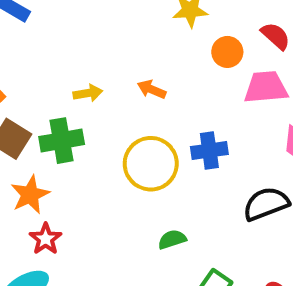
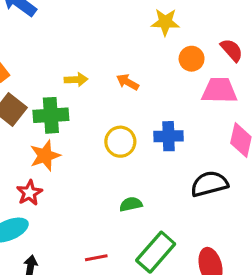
yellow circle: (151, 164) -> (120, 142), size x0.7
orange star: (30, 195) -> (45, 156), moved

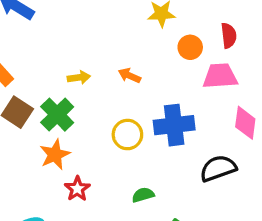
red semicircle: (232, 50) -> (229, 36), turned 40
green cross: (51, 115) -> (57, 115), turned -36
blue cross: (169, 136) -> (174, 125), size x1.4
red star: (29, 193) -> (77, 189), moved

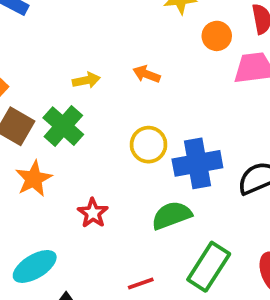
blue cross: (174, 125) -> (197, 163), moved
orange star: (55, 154) -> (34, 179), moved
green semicircle: (143, 195) -> (172, 215), size x1.5

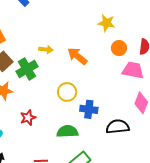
orange arrow: (147, 74) -> (77, 56), size x1.5
blue cross: (197, 163) -> (89, 109), size x0.7

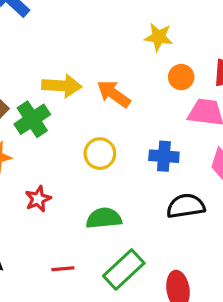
yellow arrow: (46, 50) -> (62, 86), size x1.6
blue cross: (89, 109) -> (164, 156), moved

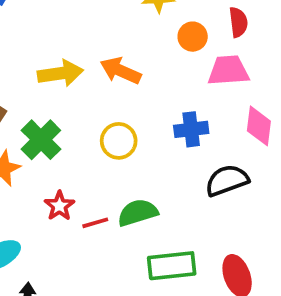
green cross: (32, 119) -> (41, 140), moved
red line: (63, 269) -> (95, 223), moved
green rectangle: (124, 269) -> (172, 266), turned 48

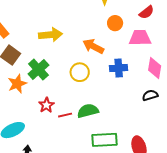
red semicircle: (238, 22) -> (146, 12), turned 56
orange circle: (193, 37) -> (115, 23), moved
orange arrow: (121, 71) -> (93, 46), moved
black semicircle: (227, 180) -> (150, 95), moved, size x0.7

